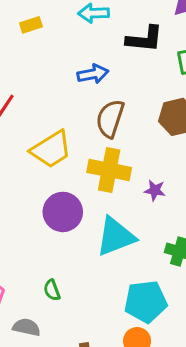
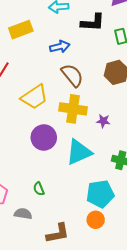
yellow rectangle: (31, 25) -> (21, 30), moved, size x1.6
brown semicircle: (110, 119) -> (72, 75), turned 125

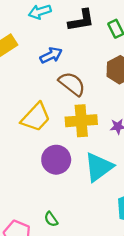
green semicircle: (39, 189) -> (51, 219), moved

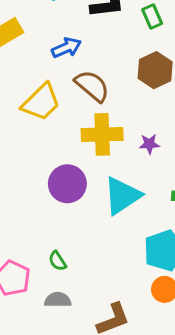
yellow trapezoid: (36, 117) -> (41, 102), moved

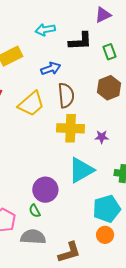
brown semicircle: (92, 86) -> (66, 95), turned 40
purple circle: (67, 184) -> (45, 190), moved
gray semicircle: (58, 300) -> (33, 237), size x1.4

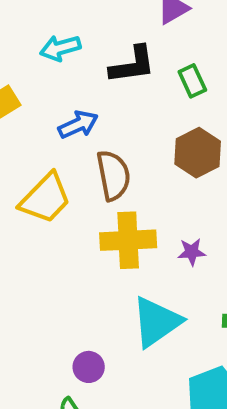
purple circle: (45, 190) -> (89, 367), size x0.6

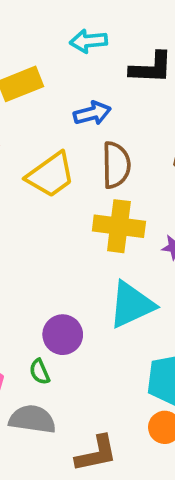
purple circle: (89, 367) -> (63, 335), size x1.4

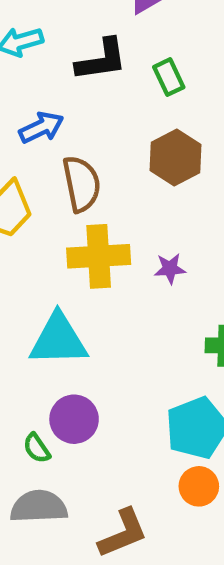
cyan triangle: (131, 305) -> (58, 340), moved, turned 34
purple circle: (63, 335) -> (74, 419), moved

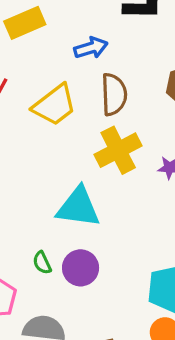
yellow cross: (99, 256) -> (118, 150), turned -33
green semicircle: (37, 448) -> (42, 263), moved

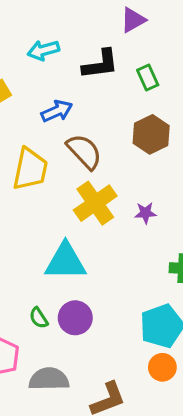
brown semicircle: (114, 94) -> (84, 152), turned -33
yellow trapezoid: (55, 105) -> (30, 169), turned -33

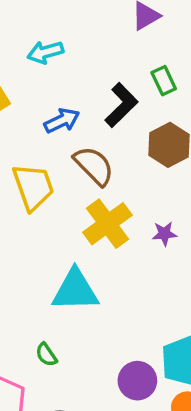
black L-shape: (100, 64) -> (121, 105), moved, turned -36
yellow trapezoid: (30, 169) -> (33, 187), turned -30
purple circle: (75, 318) -> (137, 381), moved

